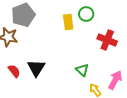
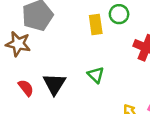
green triangle: (82, 70) -> (96, 75), moved

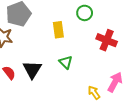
yellow rectangle: (96, 24) -> (58, 30), moved

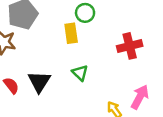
green circle: (85, 13) -> (85, 13), moved
red cross: (107, 40) -> (130, 46), turned -36

